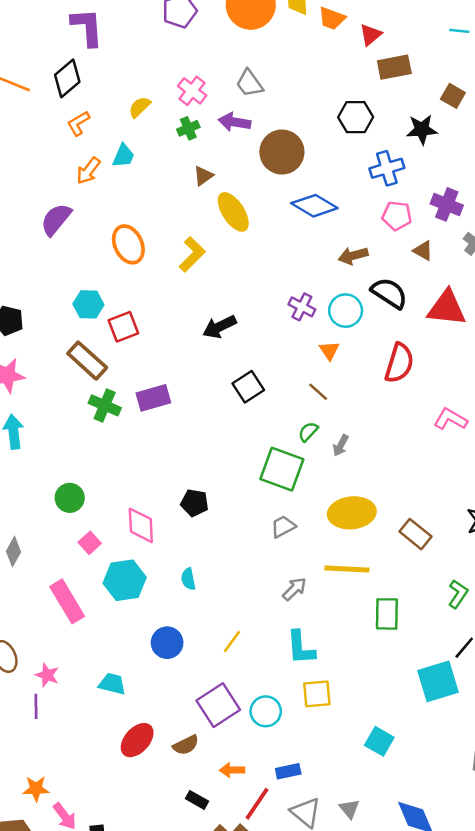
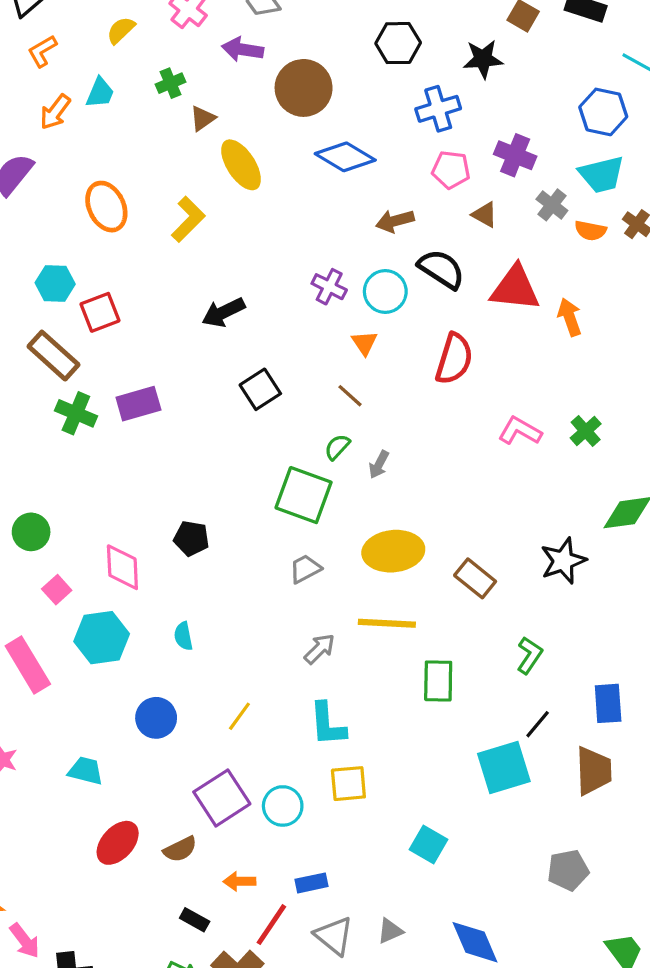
green cross: (188, 128) -> (171, 83), moved
gray triangle: (349, 809) -> (390, 931), turned 45

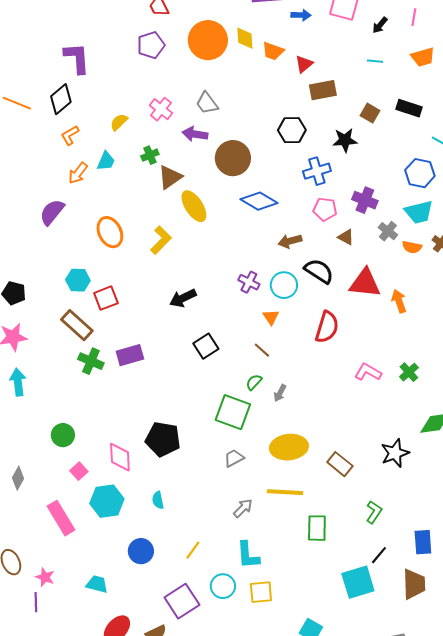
brown triangle: (203, 118) -> (170, 177), size x1.5
black pentagon: (191, 538) -> (163, 439), size x1.6
cyan circle: (283, 806) -> (223, 586), moved

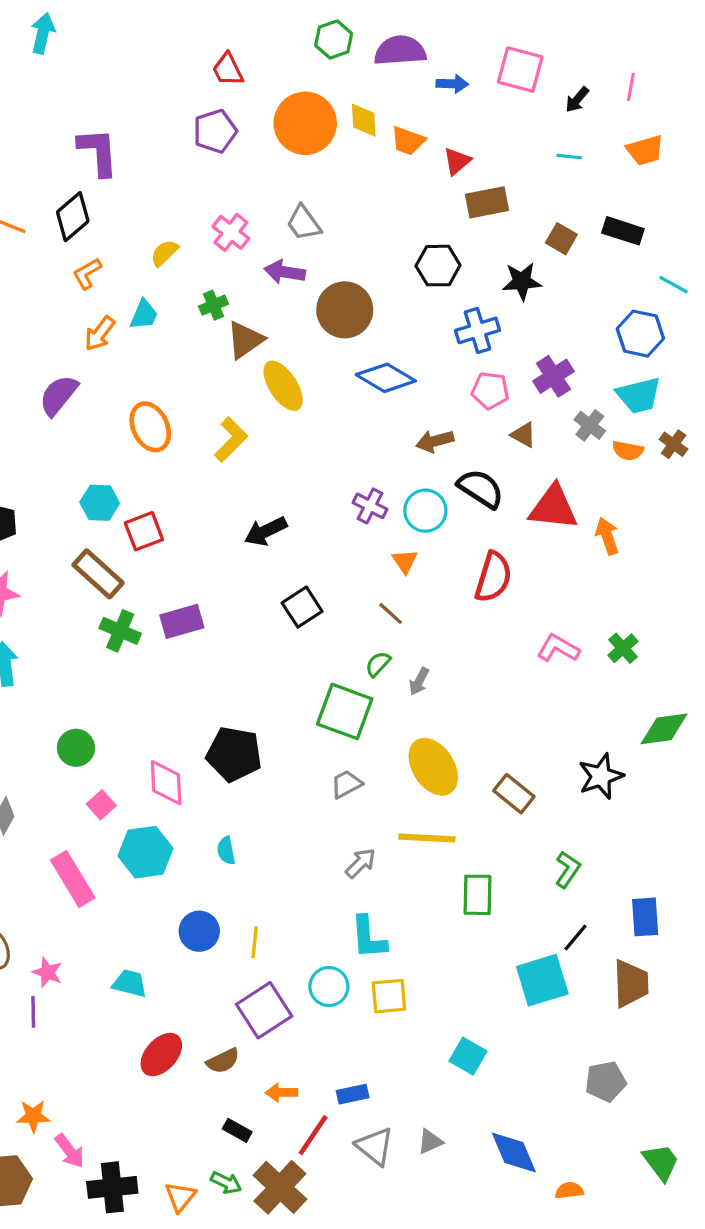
purple cross: (365, 200) -> (553, 376), turned 35
yellow ellipse: (289, 447) -> (433, 767), turned 63
yellow line: (193, 550) -> (255, 942), moved, turned -30

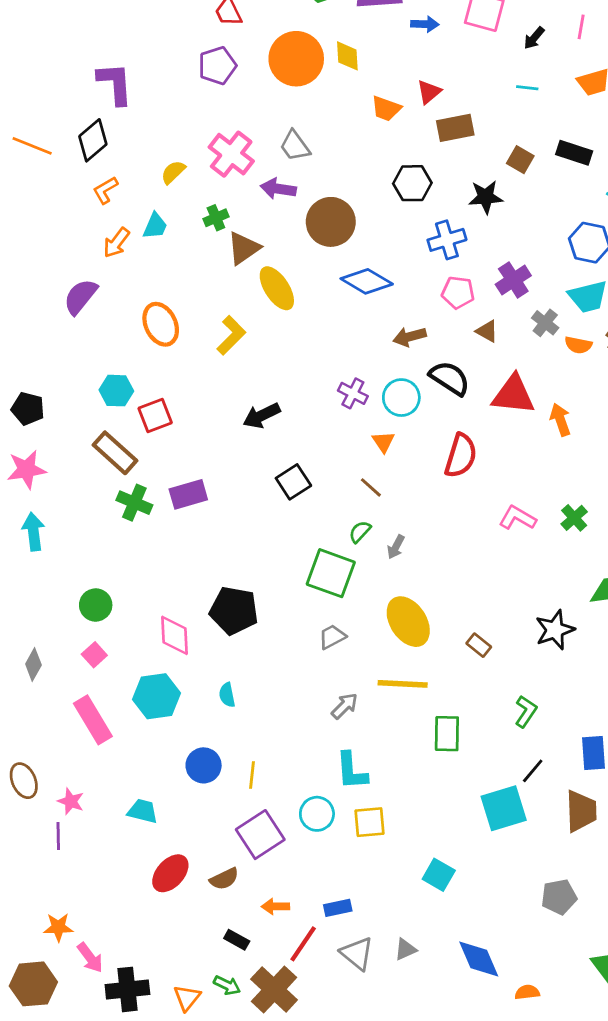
orange trapezoid: (408, 141) -> (386, 108), moved
pink cross: (231, 232) -> (231, 154), size x1.4
brown rectangle: (514, 794) -> (479, 645), size x0.7
pink square: (101, 805) -> (94, 655), moved

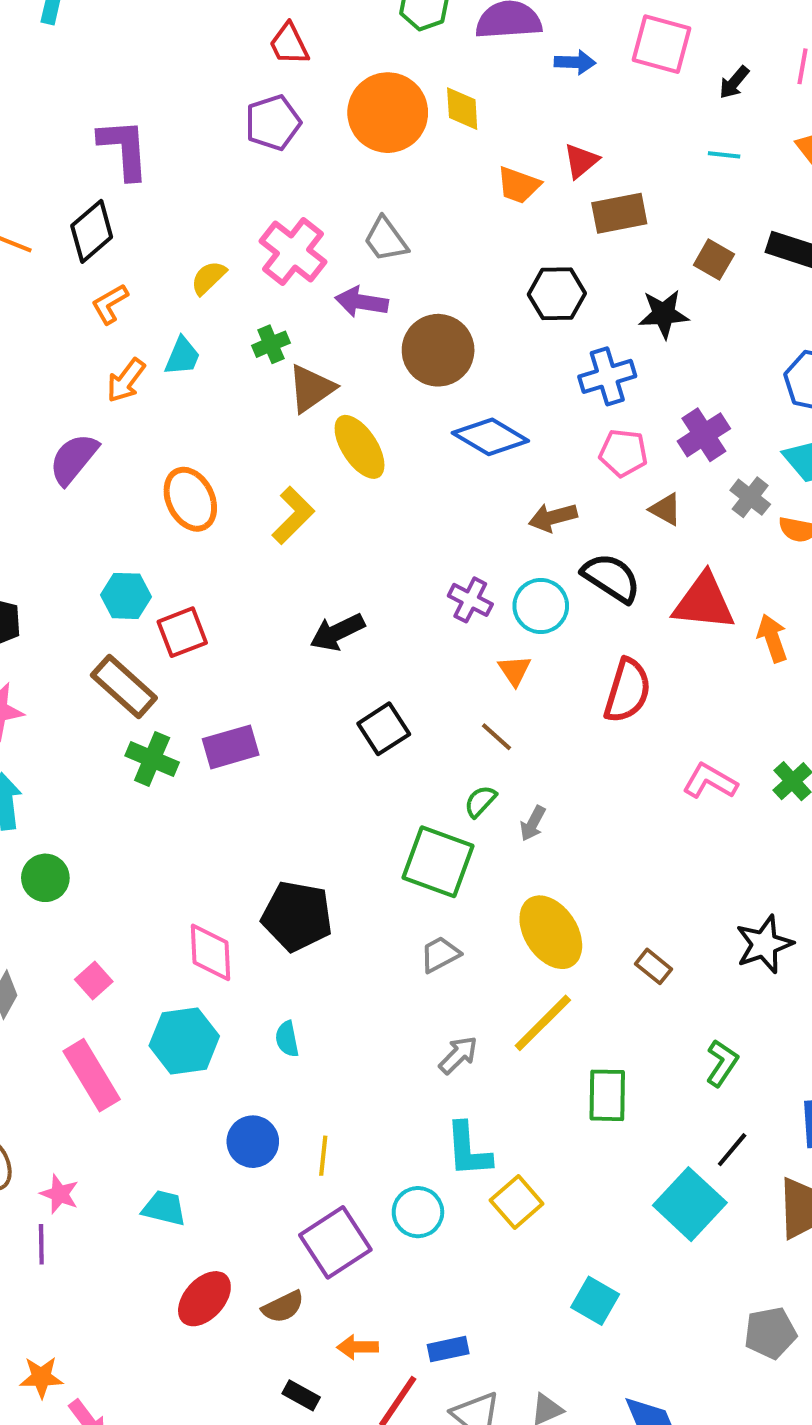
green circle: (96, 605) -> (45, 878), moved
yellow line: (403, 684) -> (543, 1023), turned -48
cyan square: (504, 808) -> (690, 1204), turned -30
yellow square: (369, 822) -> (517, 1202), moved, turned -36

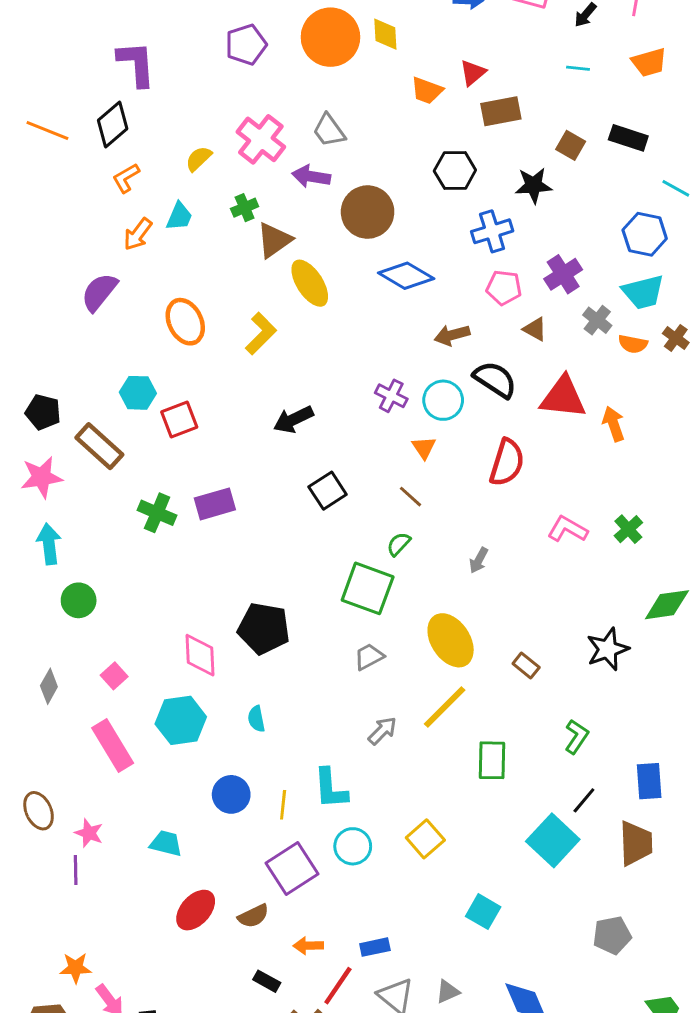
brown rectangle: (124, 687) -> (99, 446), moved
gray arrow: (533, 823) -> (479, 560), moved
cyan L-shape: (468, 1150) -> (330, 789), moved

